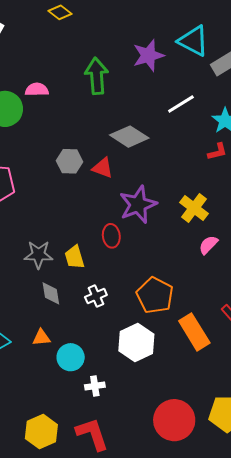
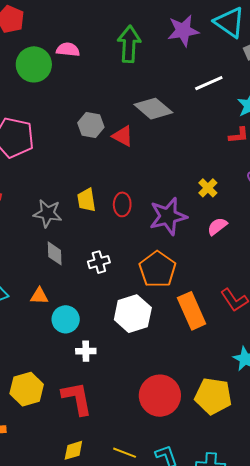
purple star: (138, 205) -> (168, 216), moved
yellow cross: (194, 208) -> (208, 188), size x0.7
yellow trapezoid: (75, 257) -> (86, 200), moved

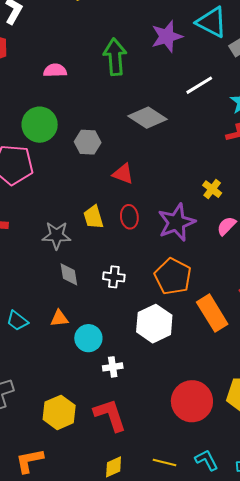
green circle: (34, 64) -> (40, 125), moved
red triangle: (123, 136) -> (123, 174), moved
white cross: (99, 262) -> (114, 277), turned 30

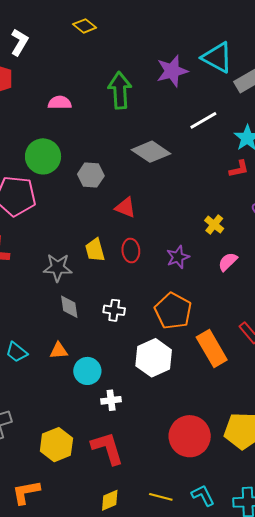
purple star: (176, 222) -> (178, 257), size x0.6

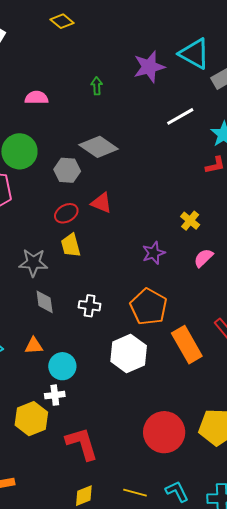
green arrow: (120, 90) -> (97, 86), size x0.5
gray diamond: (151, 152) -> (99, 147), moved
red ellipse: (131, 251) -> (66, 213), moved, turned 65
white cross: (111, 400) -> (55, 395), moved
yellow hexagon: (56, 445) -> (31, 419), moved

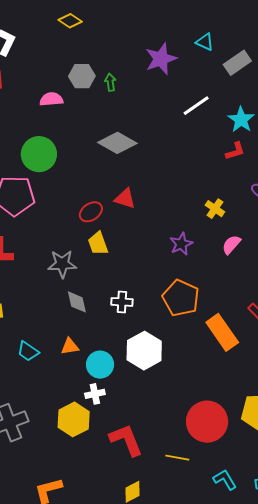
cyan triangle: (194, 54) -> (205, 42), size x0.6
gray hexagon: (67, 170) -> (82, 76), moved
white hexagon: (129, 353) -> (144, 351), moved
yellow line: (135, 493) -> (177, 458), moved

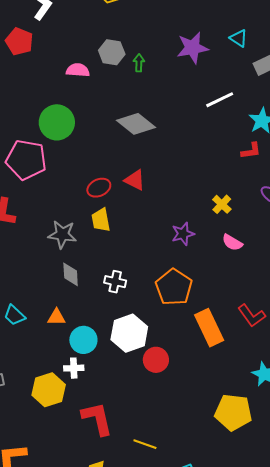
pink semicircle: (231, 245) -> (232, 242), turned -110
red circle: (207, 422) -> (156, 360), moved, size x0.6

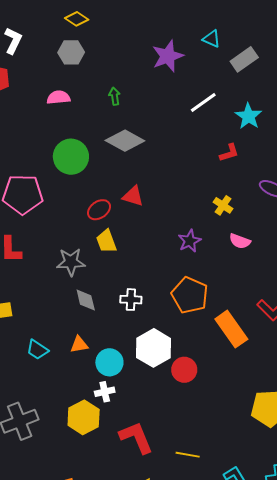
gray hexagon: (112, 52) -> (71, 52), moved
green arrow: (139, 63) -> (115, 96), moved
green circle: (57, 122) -> (71, 157), moved
red L-shape: (251, 151) -> (229, 153), moved

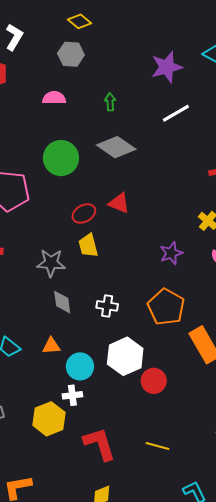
white line: (203, 103) -> (176, 113), moved
yellow line: (188, 455) -> (157, 446), moved

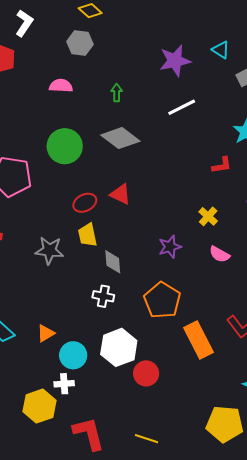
gray diamond: (62, 302) -> (113, 262), moved
orange triangle: (51, 346) -> (46, 333), turned -30

